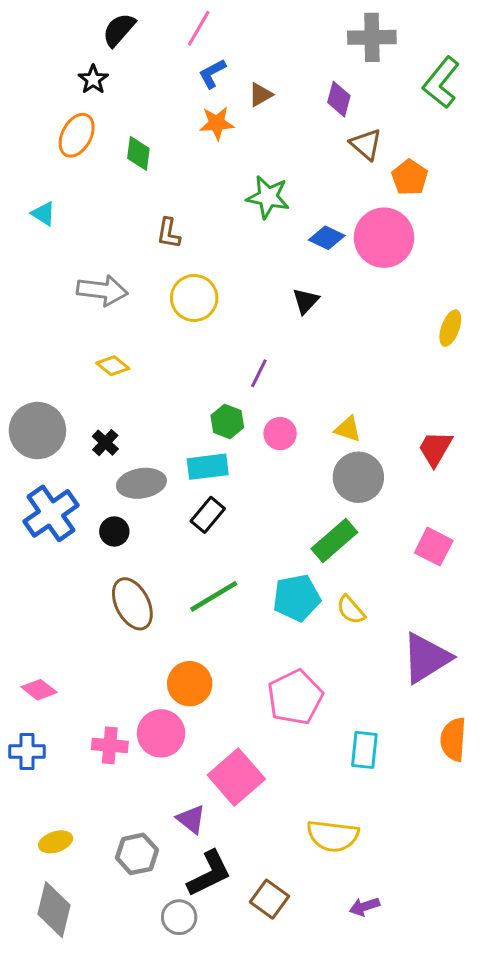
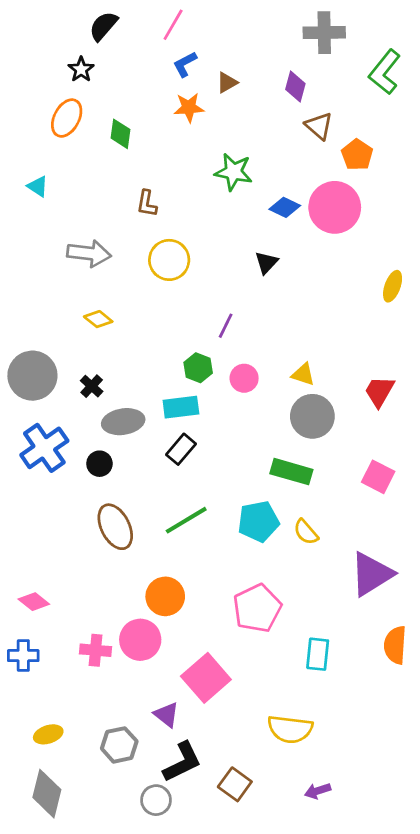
green rectangle: (334, 541) -> (291, 472), turned 57

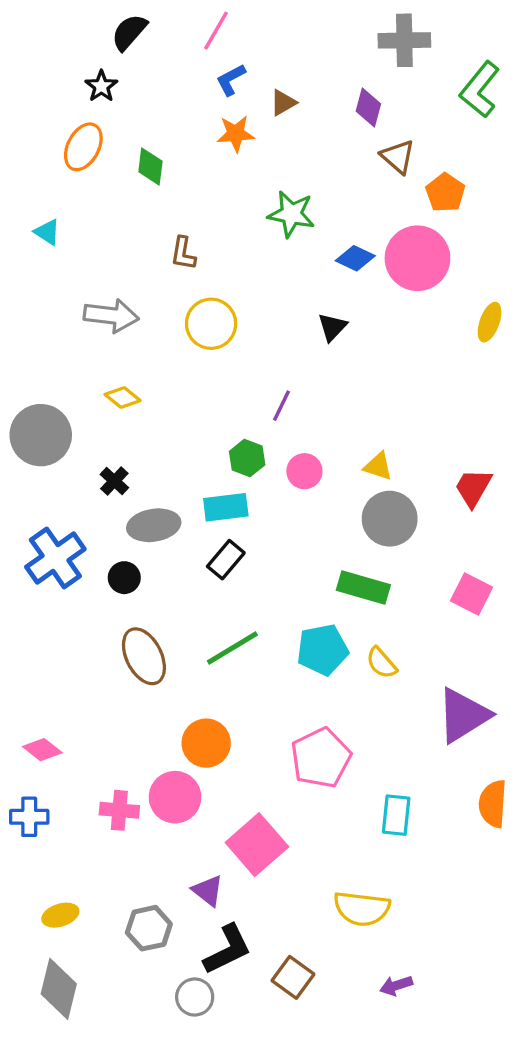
yellow ellipse: (393, 286) -> (490, 322), moved
gray circle: (32, 376) -> (41, 435), moved

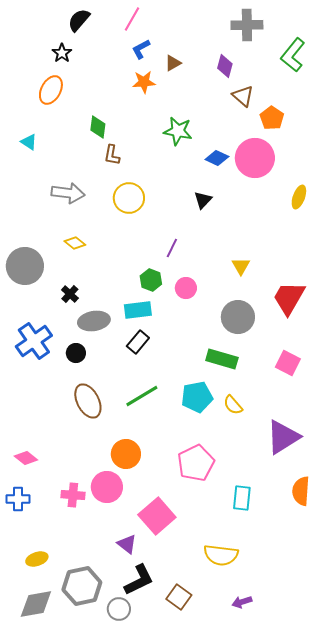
green diamond: (150, 166) -> (98, 127), moved
yellow triangle: (378, 466) -> (241, 266), moved, turned 42
red trapezoid: (473, 488) -> (289, 298), size x1.4
gray hexagon: (149, 928) -> (82, 586), moved, size x1.4
gray diamond: (59, 989) -> (36, 604), turned 66

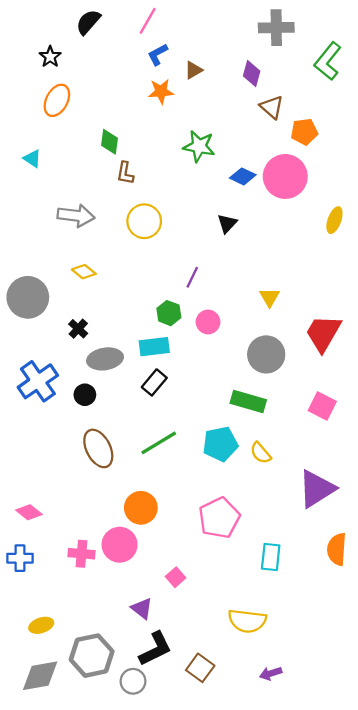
black star: (62, 53) -> (50, 57), moved
orange pentagon: (272, 118) -> (304, 132), turned 30
pink square: (157, 516) -> (176, 577), size x0.5

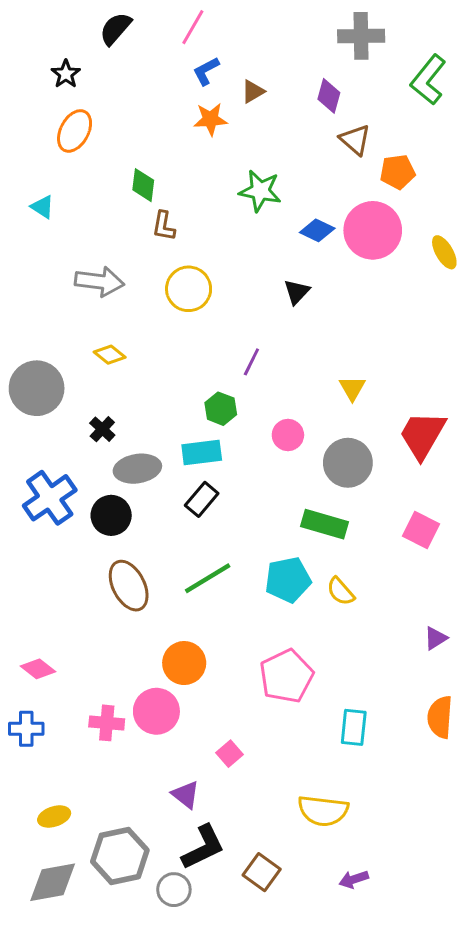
yellow ellipse: (334, 220) -> (444, 252), moved, turned -50
pink circle: (208, 322) -> (288, 435), moved
black circle: (85, 395) -> (111, 515), size x1.4
purple triangle: (317, 489) -> (436, 638), moved, size x0.5

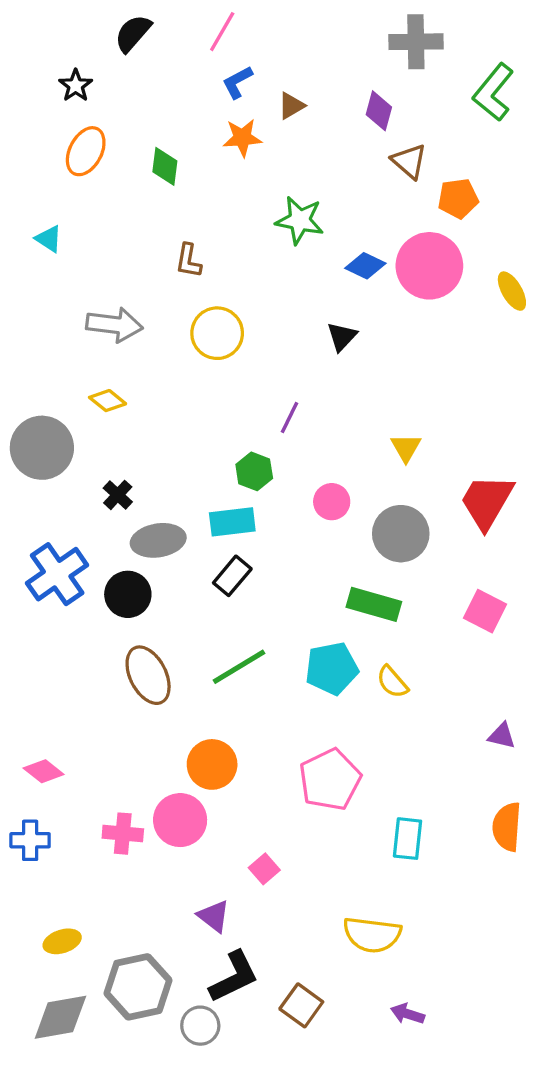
green diamond: (143, 185) -> (165, 166), moved
yellow diamond: (110, 355) -> (108, 401), moved
purple triangle: (436, 638) -> (502, 736), turned 45
purple arrow: (354, 879) -> (407, 1014), turned 36

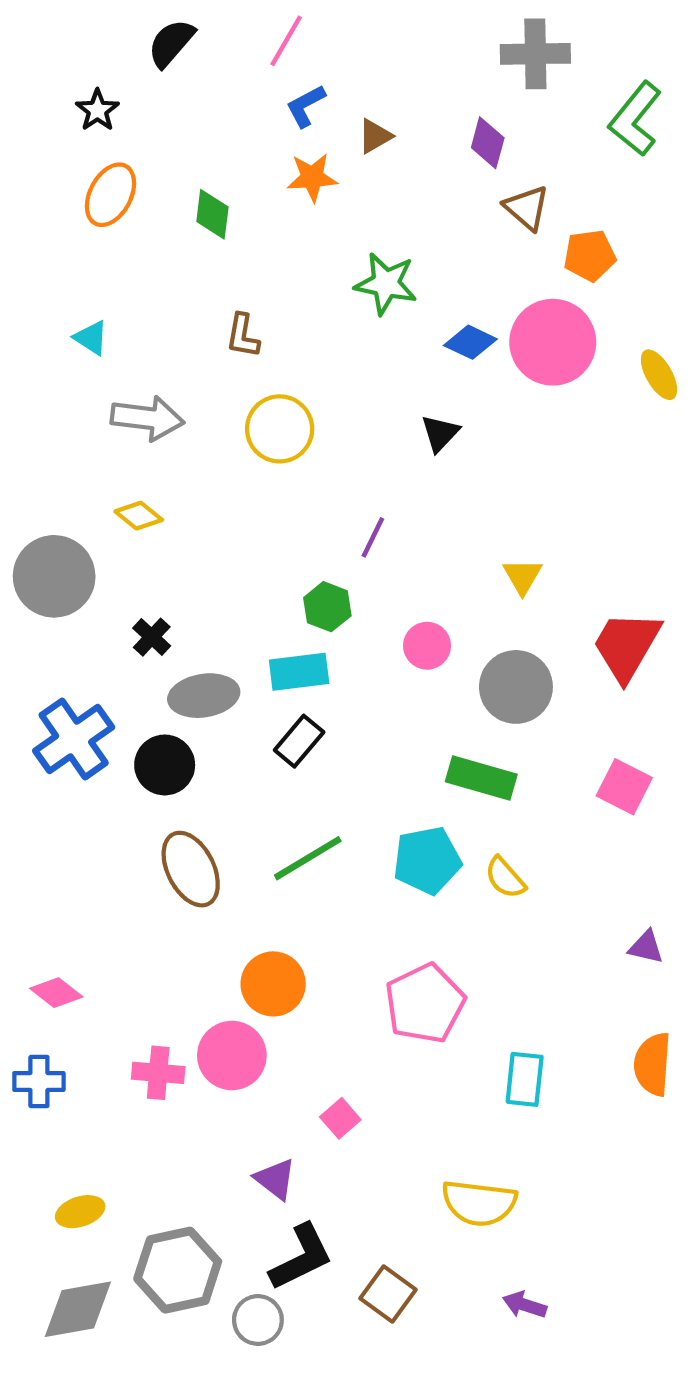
cyan triangle: (49, 239) -> (91, 338), moved

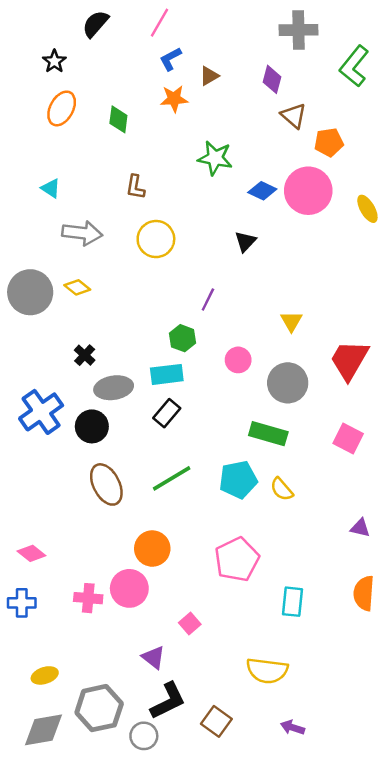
gray circle: (54, 576) -> (30, 292), moved

